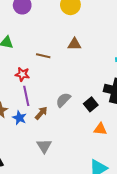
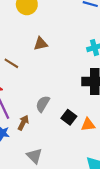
brown line: (43, 56) -> (11, 63), turned 32
black square: (91, 104) -> (69, 117), moved

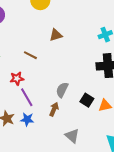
brown arrow: (23, 123) -> (54, 109), moved
gray triangle: (34, 156) -> (72, 136), moved

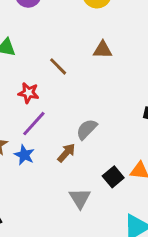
purple line: (27, 97) -> (34, 124), turned 54
black square: (87, 100) -> (113, 177), moved

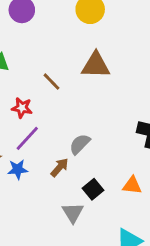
brown triangle: (103, 50) -> (96, 65), size x1.5
blue star: (24, 155) -> (18, 169), turned -30
black square: (113, 177) -> (93, 189), moved

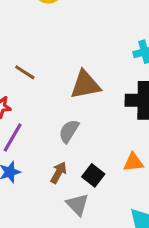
brown triangle: (96, 65) -> (85, 85), moved
brown arrow: (60, 167) -> (59, 173), moved

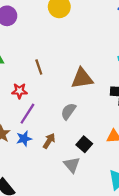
brown line: (25, 72) -> (39, 67), turned 35
brown arrow: (59, 173) -> (49, 141), moved

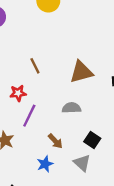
gray semicircle: (68, 111) -> (71, 108), turned 60
blue star: (24, 139) -> (45, 164), moved
brown arrow: (49, 141) -> (55, 141), turned 112

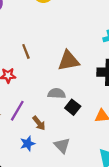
purple line: (29, 116) -> (17, 111), moved
black square: (92, 140) -> (73, 107), moved

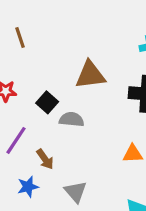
brown line: (26, 51) -> (20, 38), moved
black square: (73, 107) -> (47, 102), moved

